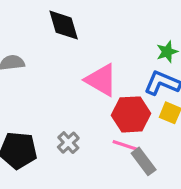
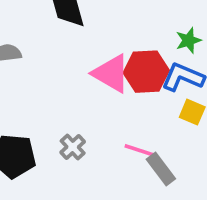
red hexagon: (131, 114) -> (146, 72), moved

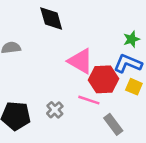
red hexagon: (146, 72) -> (104, 79), moved
pink line: (141, 151) -> (89, 100), moved

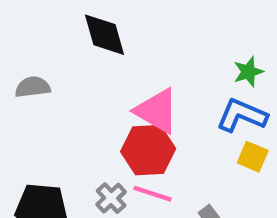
red hexagon: (104, 79) -> (148, 150), moved
pink line: (89, 100) -> (152, 194), moved

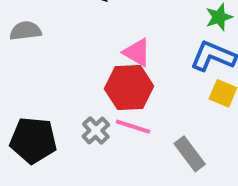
pink triangle: (157, 111) -> (137, 52), size x0.7

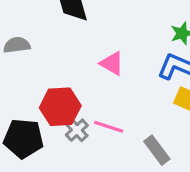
red hexagon: (129, 87) -> (60, 107), moved

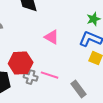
gray cross: (77, 130) -> (31, 77), turned -32

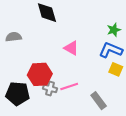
pink line: (50, 75) -> (69, 86), turned -36

